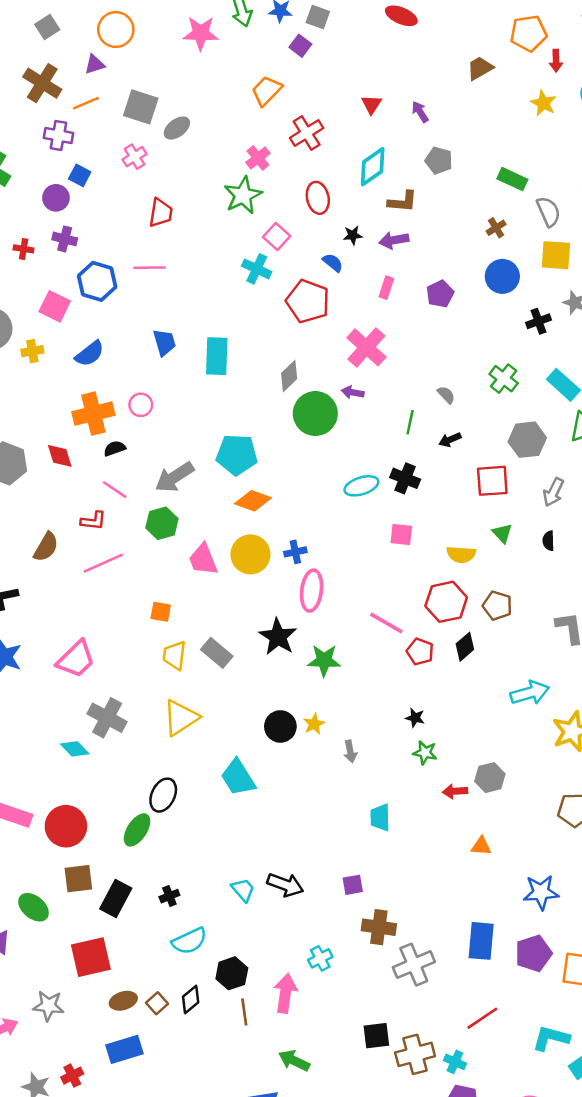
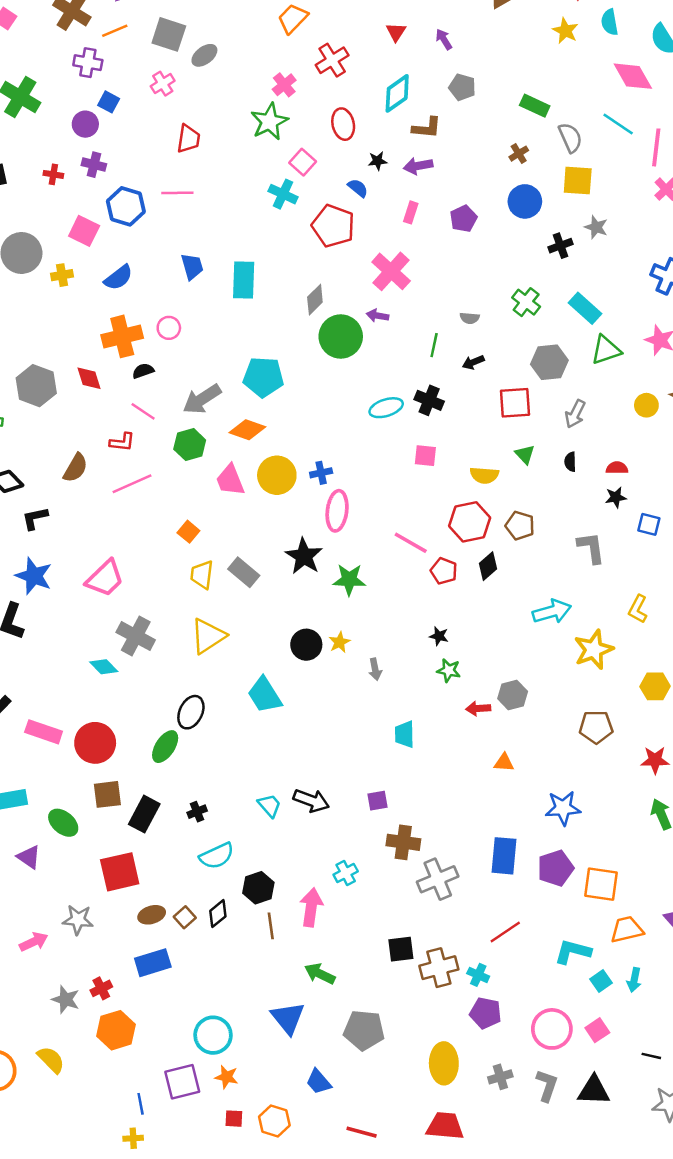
gray semicircle: (446, 395) -> (470, 318), turned 138
orange diamond: (253, 501) -> (247, 430), moved
orange square: (161, 612) -> (188, 532), turned 30

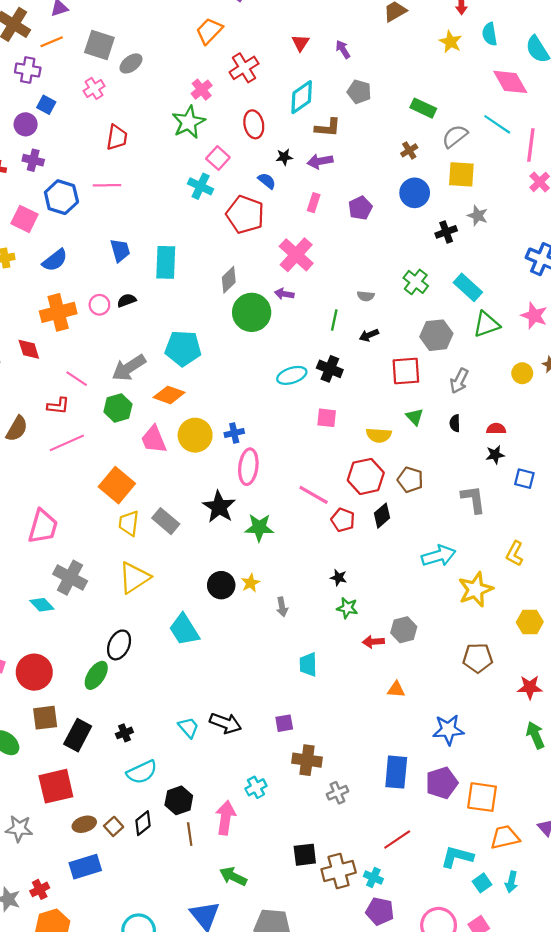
gray semicircle: (570, 138) -> (455, 136), turned -104
black semicircle: (143, 371) -> (127, 300), moved
orange square: (188, 532) -> (117, 485), size x1.8
pink trapezoid: (105, 578) -> (43, 526), turned -30
gray cross: (438, 879) -> (337, 793), size x0.6

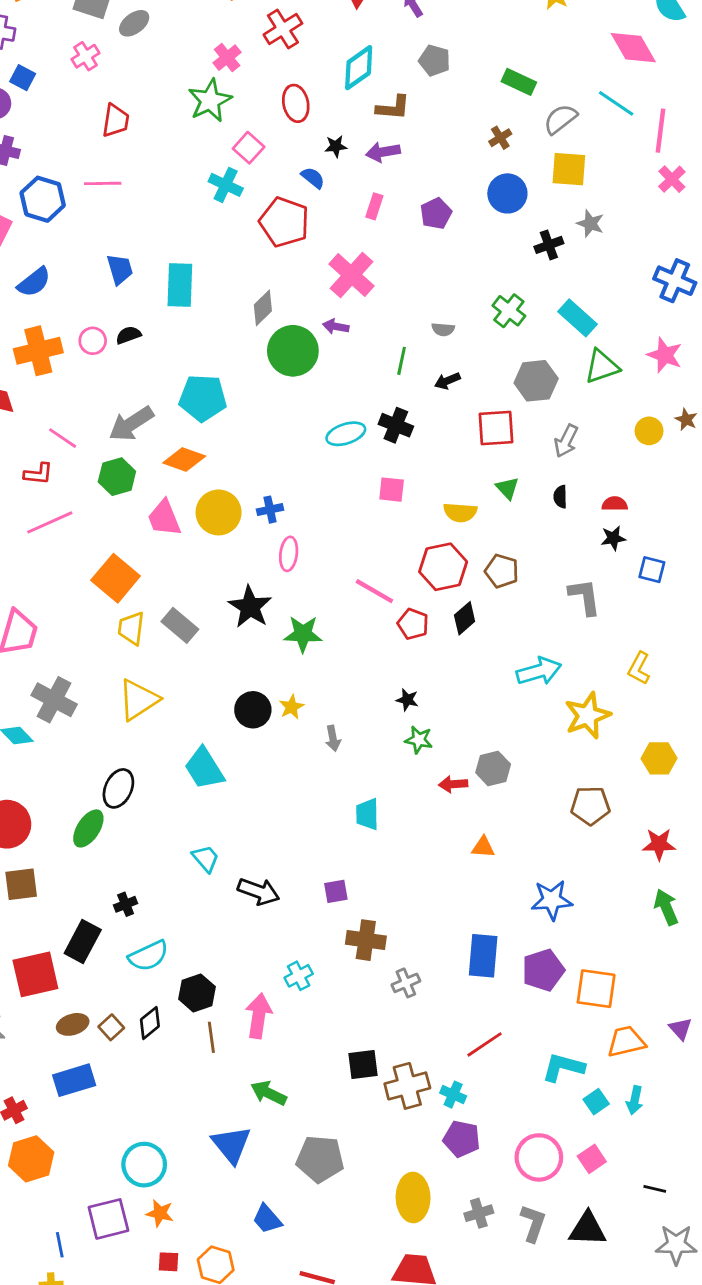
pink ellipse: (248, 467) -> (289, 554), size x0.7
cyan trapezoid: (189, 728) -> (206, 859), moved
black rectangle: (78, 735) -> (83, 941), moved

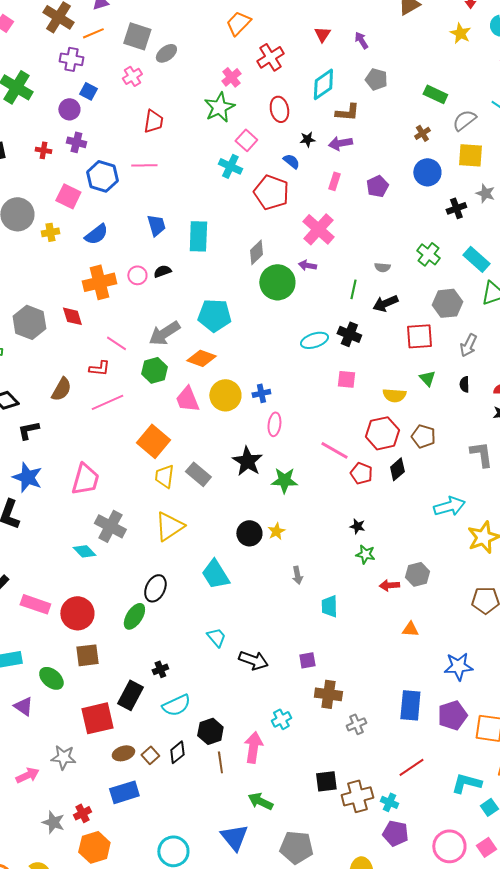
black arrow: (447, 381) -> (385, 303), size x1.4
gray arrow: (333, 738) -> (297, 575), moved

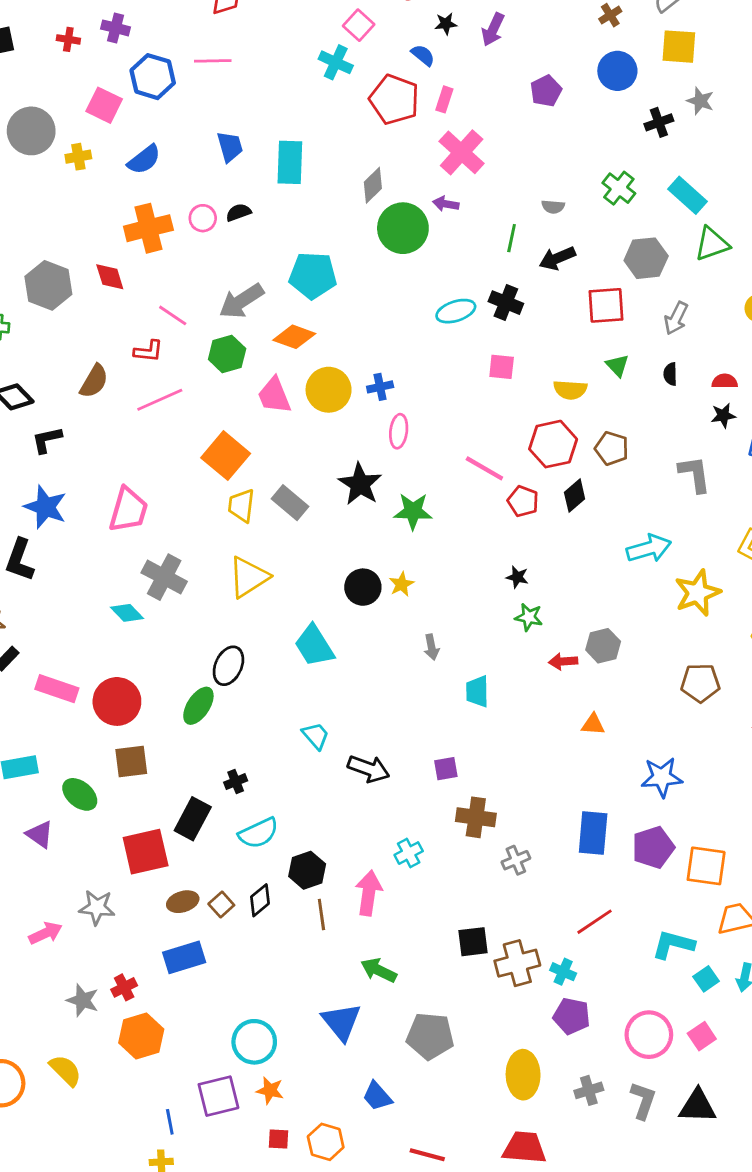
purple arrow: (340, 143) -> (493, 29), turned -55
pink rectangle: (334, 181) -> (444, 99), moved

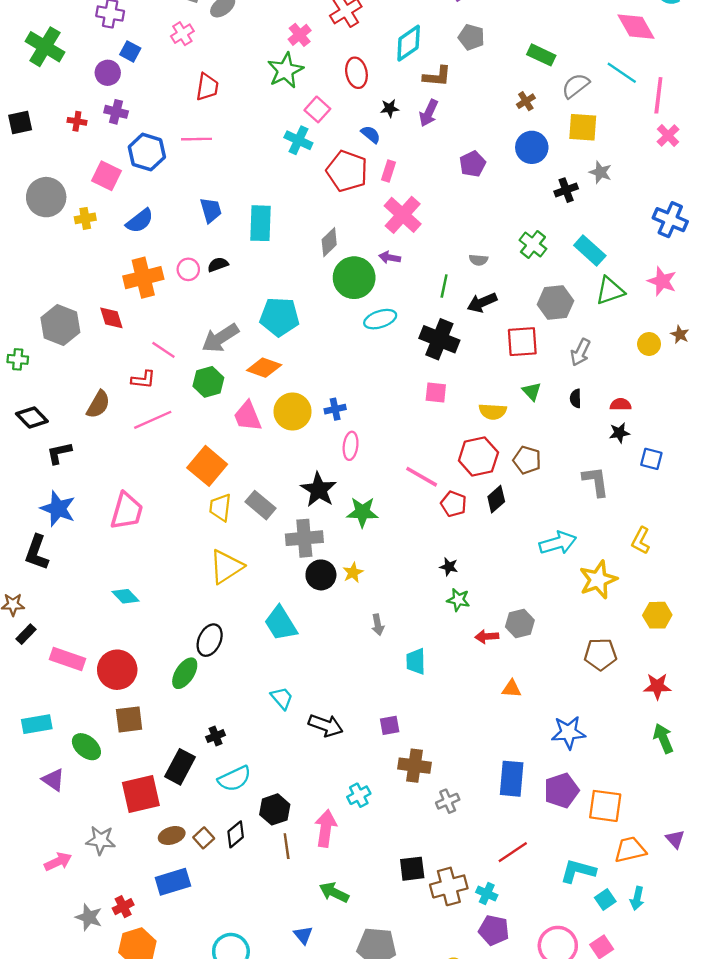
black cross: (506, 303) -> (439, 339), size x1.4
cyan ellipse: (456, 311) -> (380, 319), moved
gray cross: (164, 577) -> (304, 538), moved, turned -33
blue triangle: (341, 1022) -> (303, 935), size x0.6

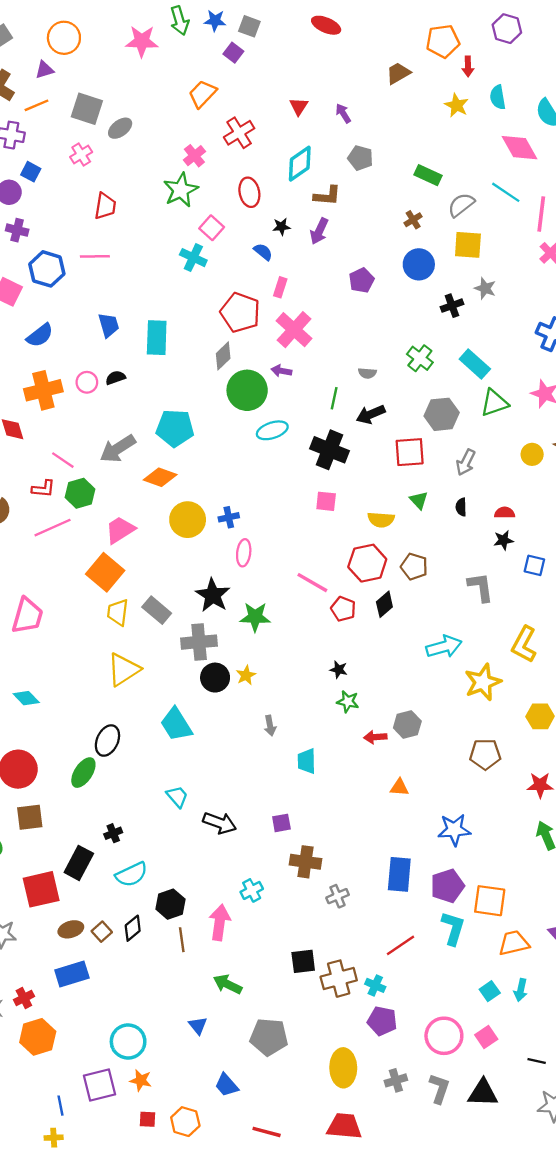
red pentagon: (347, 171) -> (240, 312), moved
green hexagon: (208, 382) -> (80, 493), moved
pink trapezoid: (248, 416) -> (120, 530), moved, turned 80
yellow L-shape: (641, 541) -> (524, 644), size x1.4
cyan L-shape: (578, 871) -> (453, 928), moved, turned 92

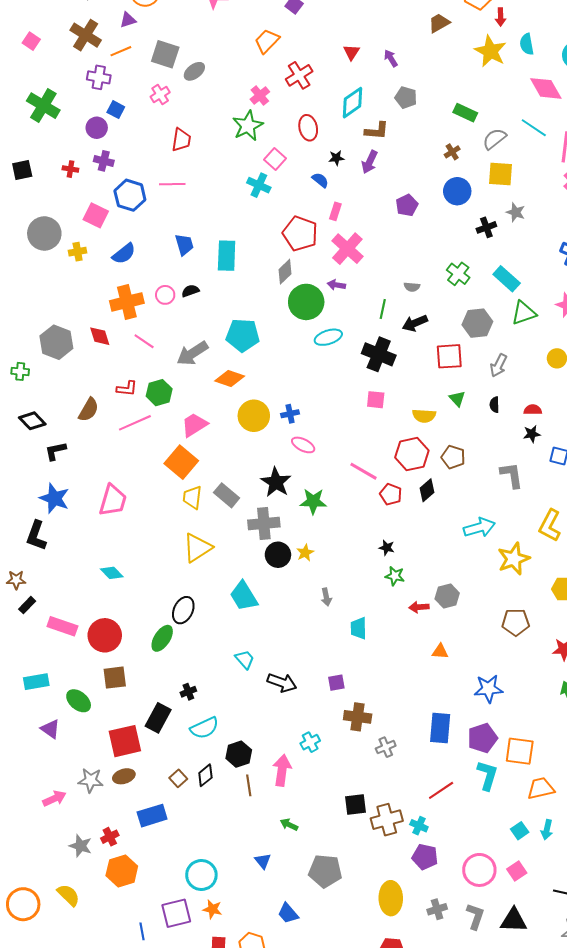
yellow star: (457, 105) -> (490, 51), size x1.5
pink line: (63, 460) -> (144, 341), moved
pink ellipse: (244, 553) -> (303, 445), turned -70
brown ellipse: (71, 929) -> (124, 776), moved
green arrow: (228, 984) -> (289, 825), size x0.7

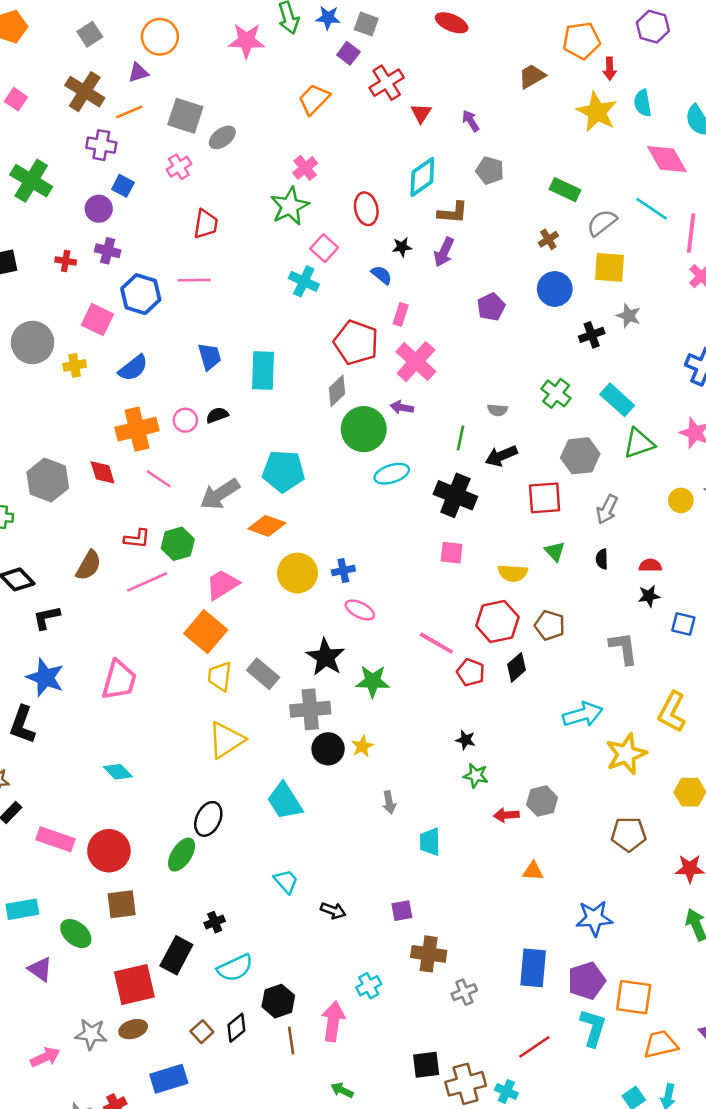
red cross: (299, 75) -> (387, 83), moved
black arrow: (282, 683) -> (333, 911), size x0.7

